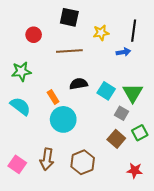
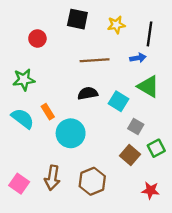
yellow star: (101, 33) -> (116, 25), moved
brown line: (69, 51) -> (95, 60), moved
green triangle: (133, 93) -> (148, 86), moved, turned -30
orange rectangle: (53, 97) -> (48, 112), moved

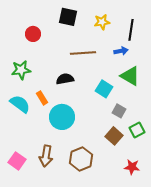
black semicircle: (88, 93) -> (65, 79), moved

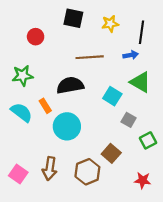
black semicircle: (65, 79) -> (70, 85), size x1.4
brown square: (114, 136) -> (111, 153), moved

